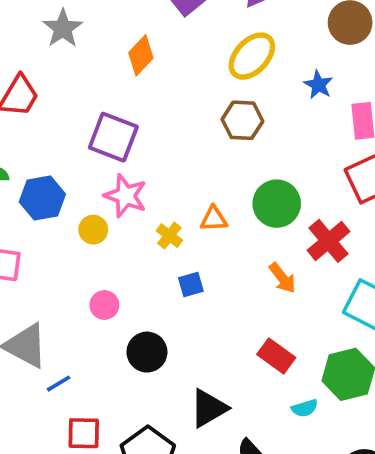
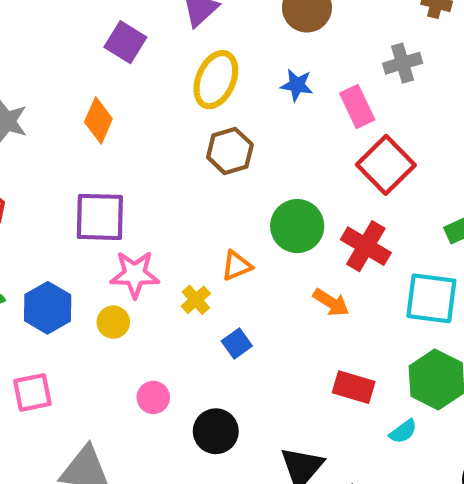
yellow cross: (169, 236) -> (196, 300), turned 30

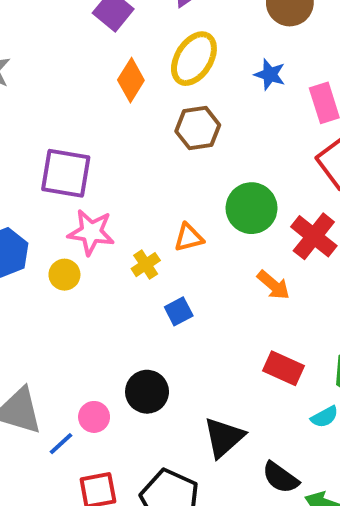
orange diamond: (98, 120) -> (131, 80), moved
pink circle: (153, 397) -> (94, 417), moved

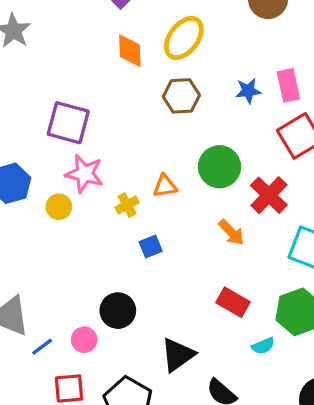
blue star: (270, 74) -> (248, 91), moved, turned -30
orange diamond: (131, 80) -> (130, 51), turned -40
pink circle: (94, 417) -> (84, 340), moved

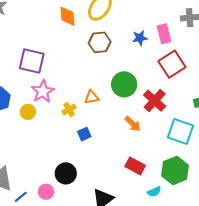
pink star: (84, 174) -> (43, 91), turned 30

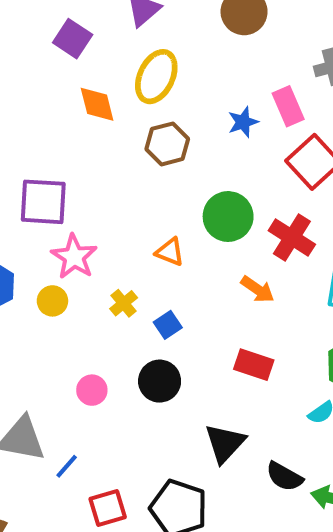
orange triangle: (92, 97) -> (170, 252), turned 42
yellow cross: (69, 109) -> (124, 303), moved
red rectangle: (135, 166) -> (254, 365), moved
black circle: (66, 173) -> (160, 381), moved
pink circle: (46, 192) -> (92, 390), moved

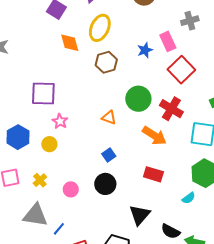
pink star: (74, 257) -> (60, 121), size x0.7
orange arrow: (257, 289) -> (154, 136), size x1.4
yellow cross: (124, 303) -> (40, 180), moved

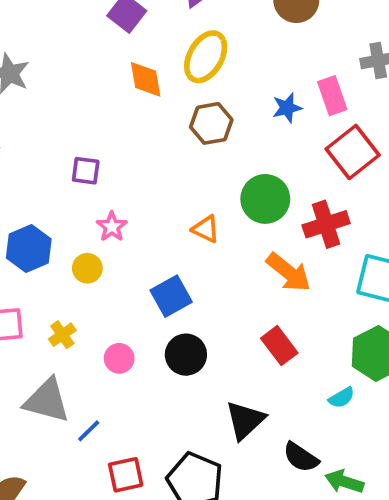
purple square: (43, 94) -> (86, 171), size x0.6
red cross: (171, 109) -> (326, 224), turned 35
blue square: (109, 155) -> (171, 296), moved, size x1.5
red rectangle: (153, 174) -> (279, 346), turned 30

